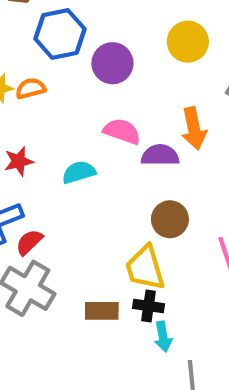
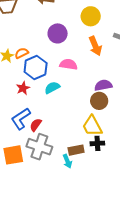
blue hexagon: (60, 34) -> (36, 67), moved
orange arrow: (194, 128) -> (95, 46), moved
purple semicircle: (160, 155) -> (103, 85), moved
cyan arrow: (163, 337) -> (67, 161), moved

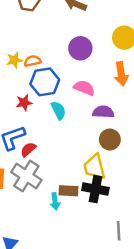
purple semicircle: (103, 85) -> (103, 112), moved
cyan semicircle: (52, 88) -> (58, 110), turned 77
black cross: (97, 143) -> (95, 189), size x1.5

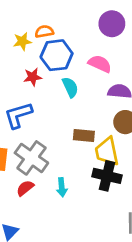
purple circle: (80, 48) -> (112, 24), moved
yellow star: (14, 60) -> (22, 41), moved
red semicircle: (28, 149) -> (25, 188), moved
brown rectangle: (68, 191) -> (84, 136), moved

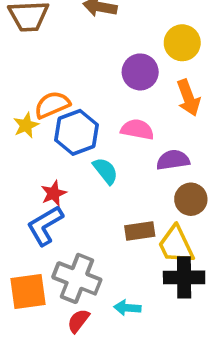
orange semicircle: (44, 32) -> (52, 105), size x1.4
red star: (33, 77) -> (54, 193), moved
cyan arrow: (62, 187) -> (127, 308), turned 114

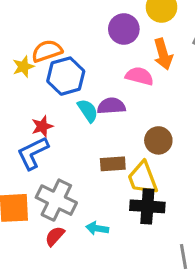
pink semicircle: (137, 129) -> (140, 76), moved
purple semicircle: (173, 160) -> (111, 106), moved

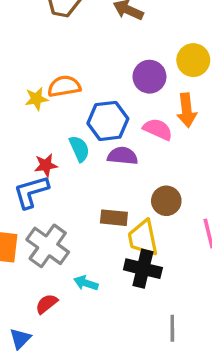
blue hexagon: (66, 76) -> (108, 121), moved
cyan semicircle: (88, 111) -> (79, 149), moved
red semicircle: (55, 236) -> (47, 304), moved

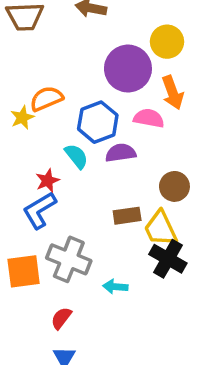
purple circle: (149, 77) -> (128, 69), size x1.4
black cross: (143, 269) -> (168, 259), turned 30
red semicircle: (47, 304) -> (61, 318), moved

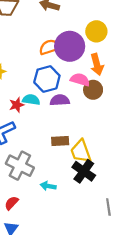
orange semicircle: (46, 99) -> (50, 47), moved
cyan semicircle: (76, 156) -> (31, 100), turned -49
red star: (47, 181) -> (17, 105), moved
brown circle: (174, 186) -> (93, 90), moved

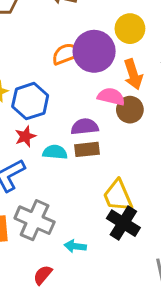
blue hexagon: (47, 79) -> (30, 101), moved
cyan semicircle: (31, 100) -> (55, 152), moved
brown rectangle: (60, 141) -> (87, 149), moved
red semicircle: (11, 203) -> (43, 275), moved

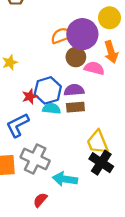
blue hexagon: (30, 101) -> (48, 90), moved
brown circle: (130, 110) -> (76, 57), moved
cyan arrow: (75, 246) -> (65, 179), size x1.5

